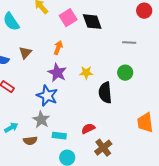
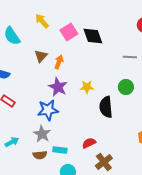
brown triangle: (25, 53) -> (41, 56), moved
blue star: (47, 96) -> (48, 110), turned -30
brown semicircle: (30, 141) -> (40, 155), moved

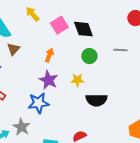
brown triangle: (41, 56) -> (13, 49), moved
green circle: (126, 87) -> (89, 56), moved
black semicircle: (106, 107) -> (96, 100), turned -85
gray star: (42, 134) -> (21, 127), moved

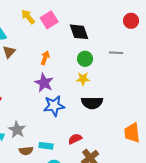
pink square: (59, 25) -> (49, 20), moved
yellow star: (77, 80) -> (83, 79), moved
blue star: (38, 103) -> (54, 106), moved

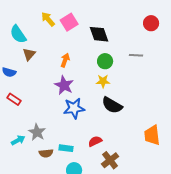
black semicircle: (92, 103) -> (112, 105), turned 30

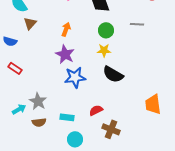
brown semicircle: (46, 153) -> (39, 122), moved
brown cross: (110, 160) -> (111, 129), turned -30

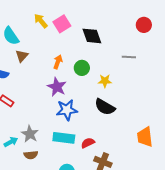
green circle: (106, 30) -> (82, 68), moved
yellow star: (104, 50) -> (105, 81), moved
cyan rectangle: (67, 117) -> (64, 138), moved, size x1.5

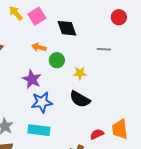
orange arrow: (58, 62) -> (39, 47), moved, turned -96
red semicircle: (88, 143) -> (97, 134), moved

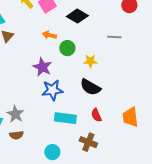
black diamond: (67, 28) -> (77, 16), turned -40
cyan rectangle: (39, 130) -> (65, 118), moved
red semicircle: (97, 134) -> (96, 115), moved, turned -88

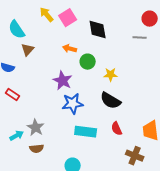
black diamond: (77, 16) -> (98, 30), turned 50
gray line: (114, 37) -> (140, 38), moved
brown cross: (88, 142) -> (135, 156), moved

